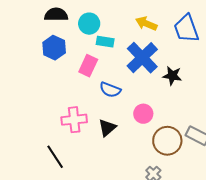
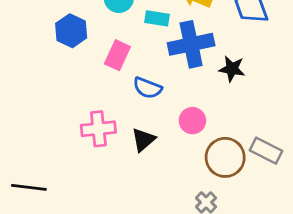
cyan rectangle: (105, 42) -> (157, 18), moved
blue cross: (142, 58) -> (191, 44), turned 32
black line: (55, 157) -> (29, 187), moved, turned -50

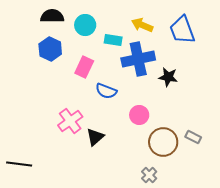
pink cross: (98, 129) -> (70, 121), turned -30
black triangle: (143, 140) -> (95, 137), moved
gray rectangle: (266, 151) -> (193, 137), size x0.7

